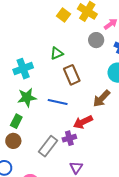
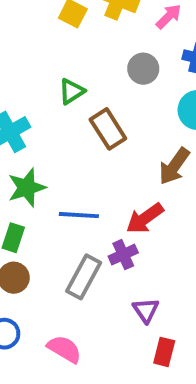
gray circle: (96, 40) -> (143, 69), moved
blue line: (58, 102) -> (79, 215), moved

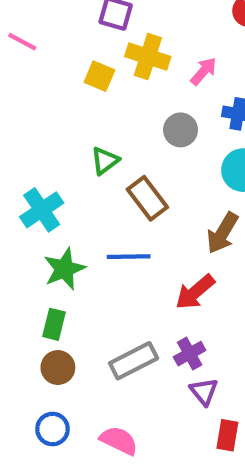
blue line: (79, 215) -> (129, 257), moved
purple cross: (123, 255) -> (190, 354), moved
gray rectangle: (84, 277) -> (134, 361), turned 39

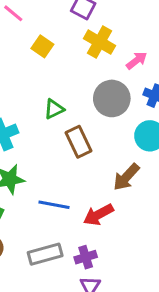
yellow square: (99, 76) -> (42, 46), moved
gray circle: (181, 130) -> (112, 98), size x1.5
blue line: (129, 257) -> (54, 205), moved

